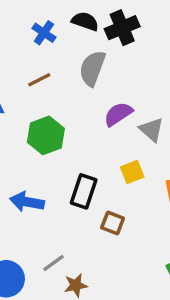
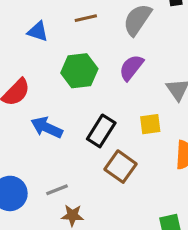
purple semicircle: (118, 114) -> (131, 68), moved, turned -32
brown square: (113, 223) -> (120, 167), size x1.4

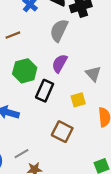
brown line: (86, 18) -> (13, 35), moved
black rectangle: (101, 131) -> (45, 91), moved

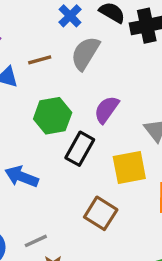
gray semicircle: (59, 30) -> (85, 53), moved
yellow square: (78, 100) -> (129, 168), size x1.5

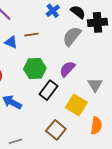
gray semicircle: (85, 53) -> (72, 36), moved
yellow square: (129, 168) -> (76, 105), turned 35

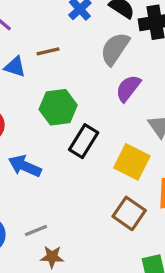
purple semicircle: (67, 69) -> (128, 88), moved
brown square: (56, 130) -> (129, 213), moved

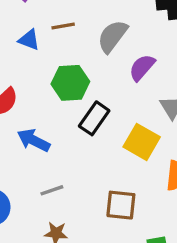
gray semicircle: (115, 49) -> (112, 36), moved
brown square: (129, 213) -> (121, 205), moved, turned -32
gray line: (36, 230) -> (52, 190), moved

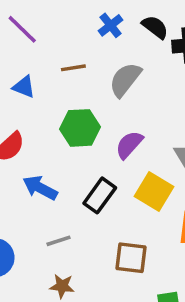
blue triangle: (29, 40) -> (24, 87), moved
purple semicircle: (142, 67) -> (129, 145), moved
black rectangle: (94, 118) -> (100, 195), moved

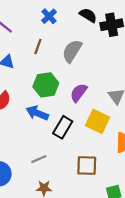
blue cross: (111, 25) -> (49, 16), moved
brown line: (73, 68) -> (38, 47), turned -56
blue arrow: (40, 188) -> (37, 113), moved

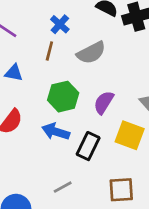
blue cross: (49, 16) -> (60, 24), moved
gray semicircle: (72, 51) -> (91, 53), turned -145

